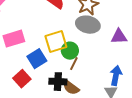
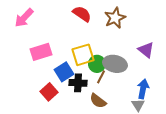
gray ellipse: (88, 25) -> (115, 64), moved
purple triangle: (119, 37) -> (146, 50), turned 42
black cross: (58, 82) -> (78, 83), moved

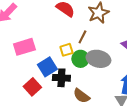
yellow square: (83, 55) -> (66, 50), size x0.6
brown line: (101, 77) -> (82, 37), moved

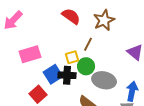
gray ellipse: (98, 59) -> (104, 80), moved
black cross: (61, 78) -> (67, 75), moved

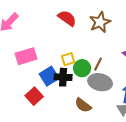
brown line: (88, 44) -> (98, 64), moved

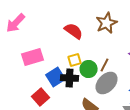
red semicircle: (67, 18) -> (74, 31), moved
gray ellipse: (100, 82) -> (107, 83), turned -60

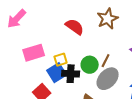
yellow square: (75, 60) -> (61, 60), moved

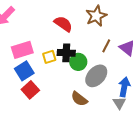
brown line: (106, 61) -> (106, 46), moved
blue square: (57, 73) -> (24, 71), moved
black cross: (71, 74) -> (66, 53), moved

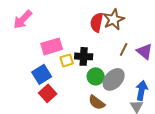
red semicircle: (63, 24) -> (97, 22), moved, turned -114
pink rectangle: (22, 50) -> (52, 46), moved
green circle: (78, 62) -> (96, 76), moved

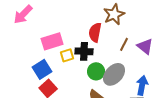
red semicircle: (97, 22) -> (95, 32), moved

